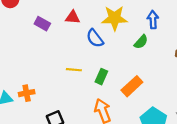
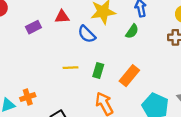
purple rectangle: (42, 24) -> (33, 27), turned -48

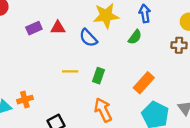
red triangle: (62, 17) -> (58, 28), moved
orange rectangle: (129, 76) -> (144, 83), moved

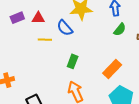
green semicircle: (135, 37) -> (120, 30), moved
yellow line: (70, 71) -> (45, 40), moved

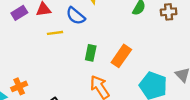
orange rectangle: (112, 69) -> (121, 56), moved

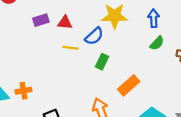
blue semicircle: (76, 16) -> (94, 36), turned -96
green rectangle: (91, 53) -> (102, 62), moved

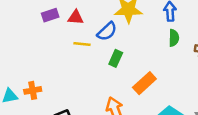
green semicircle: (157, 43) -> (174, 38), turned -42

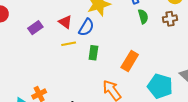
red triangle: (76, 17) -> (65, 22), moved, turned 48
green rectangle: (116, 58) -> (93, 53), moved

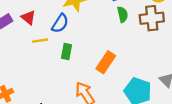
brown cross: (170, 19) -> (152, 18), size x1.5
red triangle: (65, 22) -> (28, 18), moved

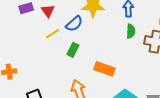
yellow line: (40, 41) -> (52, 34), turned -40
orange rectangle: (106, 62) -> (104, 69), turned 60

